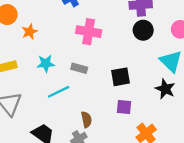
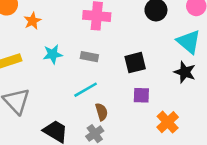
cyan line: (59, 92) -> (86, 90), moved

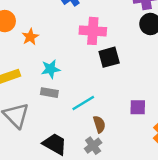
gray rectangle: (89, 57) -> (49, 93), moved
black square: (135, 63) -> (109, 57), moved

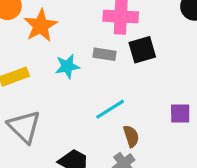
orange star: (30, 37) -> (41, 26), size x1.5
gray rectangle: (49, 93) -> (104, 54), moved

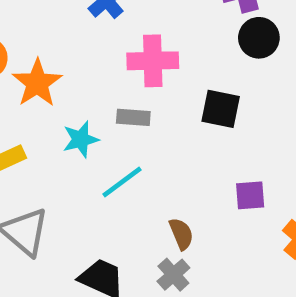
black square: (142, 50) -> (221, 109), moved, turned 32
cyan line: (110, 109) -> (122, 182), moved

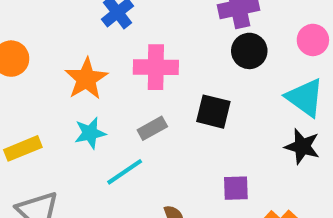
orange star: (37, 83) -> (86, 79), moved
gray rectangle: (133, 117) -> (152, 128), moved, turned -36

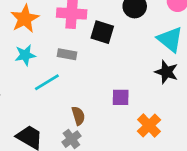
black square: (213, 112) -> (102, 32), moved
gray rectangle: (152, 128) -> (67, 54), turned 36

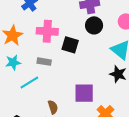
purple square: (121, 97) -> (84, 93), size x1.5

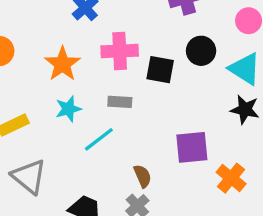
black circle: (94, 25) -> (201, 51), moved

